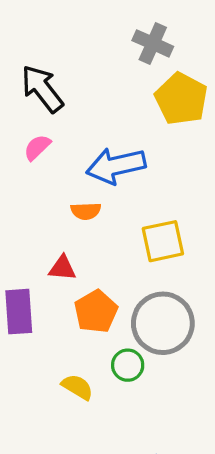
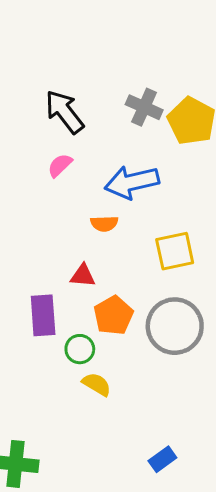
gray cross: (153, 43) -> (144, 107), moved
green circle: (128, 365) -> (80, 349), moved

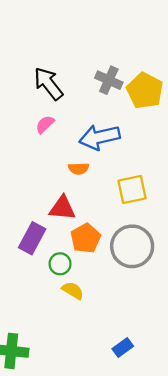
red triangle: (83, 276) -> (62, 208), size x1.4
purple rectangle: (43, 315) -> (32, 238), turned 32

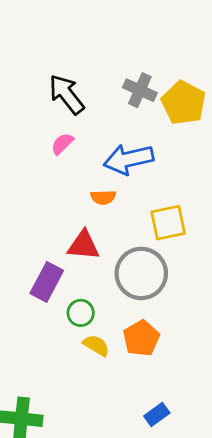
orange pentagon: (86, 238) -> (141, 338), moved
gray circle: (132, 246) -> (141, 273), moved

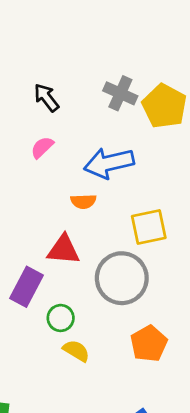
black arrow: (67, 94) -> (46, 98), size x0.7
orange pentagon: (141, 338) -> (149, 344), moved

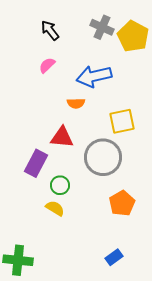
yellow semicircle: (76, 351) -> (55, 208), moved

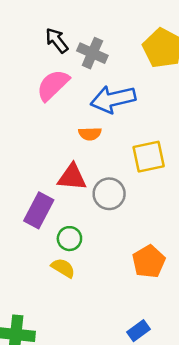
gray cross: (102, 27) -> (92, 53), moved
pink semicircle: (47, 65) -> (53, 85), size x1.6
gray circle: (103, 157) -> (109, 194), moved, size x0.7

